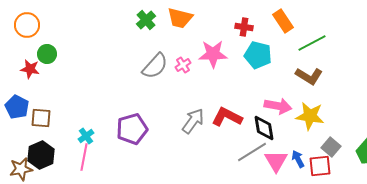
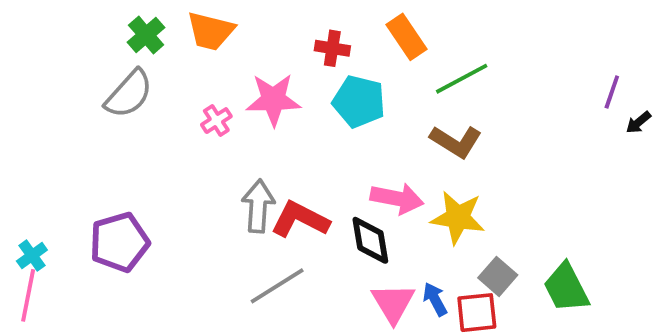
gray semicircle: (155, 66) -> (129, 94), moved
gray arrow: (193, 121) -> (258, 206), moved, turned -32
gray line: (252, 152) -> (277, 286), moved

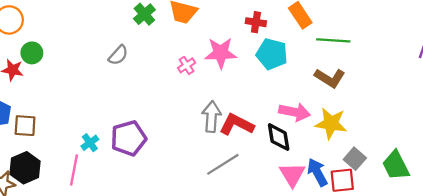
green line: (462, 79) -> (333, 40), turned 32
gray semicircle: (129, 94) -> (118, 55), moved, size x0.7
cyan cross: (32, 255) -> (90, 143), moved
blue arrow: (435, 299) -> (317, 172), size x1.4

